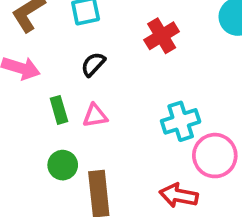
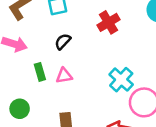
cyan cross: (181, 121) -> (121, 80), turned -30
green circle: (63, 165) -> (20, 109), moved

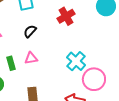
green rectangle: (40, 72) -> (11, 63), moved

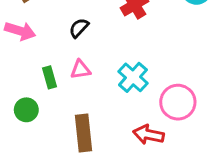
cyan cross: (76, 61) -> (133, 77), moved

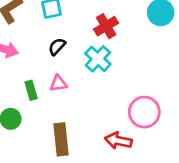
cyan cross: (133, 77) -> (98, 59), moved

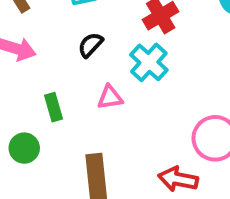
pink triangle: (58, 83) -> (110, 97), moved

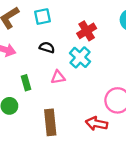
black semicircle: (90, 45) -> (47, 47), turned 64

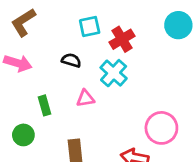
cyan square: (43, 17) -> (90, 27), moved

